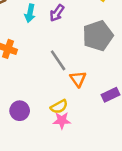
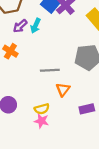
purple arrow: (57, 13) -> (20, 26), moved
gray line: (58, 60) -> (50, 70), turned -72

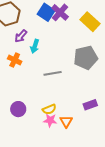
cyan arrow: (36, 26) -> (35, 46), moved
orange triangle: (63, 89) -> (66, 121), moved

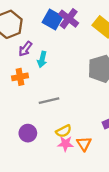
orange cross: (15, 60) -> (20, 77), turned -32
gray line: (53, 73) -> (49, 101), moved

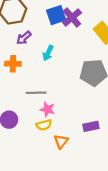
blue square: (53, 19) -> (56, 15), turned 30
cyan arrow: (42, 59) -> (48, 53), moved
pink star: (65, 144) -> (47, 109), moved

